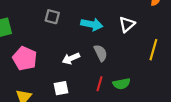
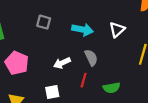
red line: (99, 84) -> (84, 80), moved

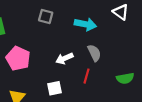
white triangle: (117, 30) -> (121, 12), moved, turned -42
green semicircle: (112, 88) -> (125, 78), moved

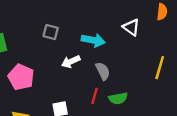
white arrow: (64, 58) -> (71, 62), moved
green semicircle: (125, 78) -> (118, 98), moved

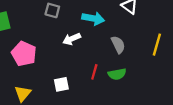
gray semicircle: (103, 71) -> (118, 45), moved

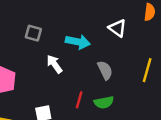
white arrow: (72, 39) -> (54, 64), turned 78

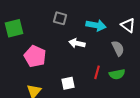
white triangle: (117, 28) -> (128, 25), moved
white arrow: (54, 64) -> (77, 43), turned -42

